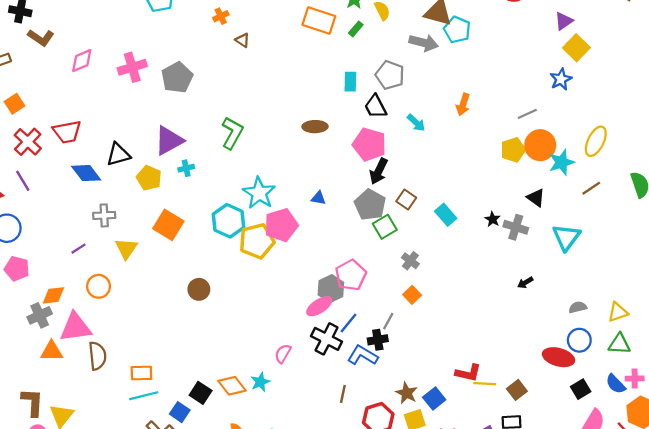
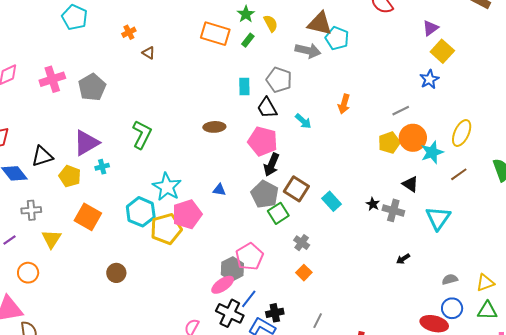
brown square: (406, 200) -> (296, 189), size x1.4
gray line: (388, 321) -> (318, 321), moved

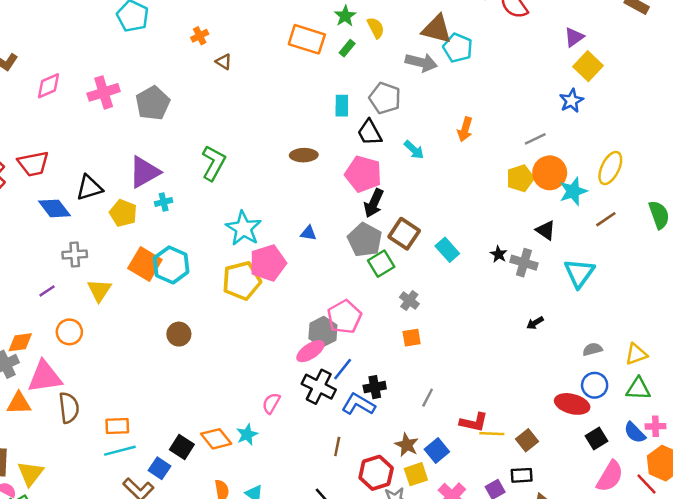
cyan hexagon: (141, 212) -> (171, 265), moved
orange square: (304, 273) -> (412, 338), turned 35

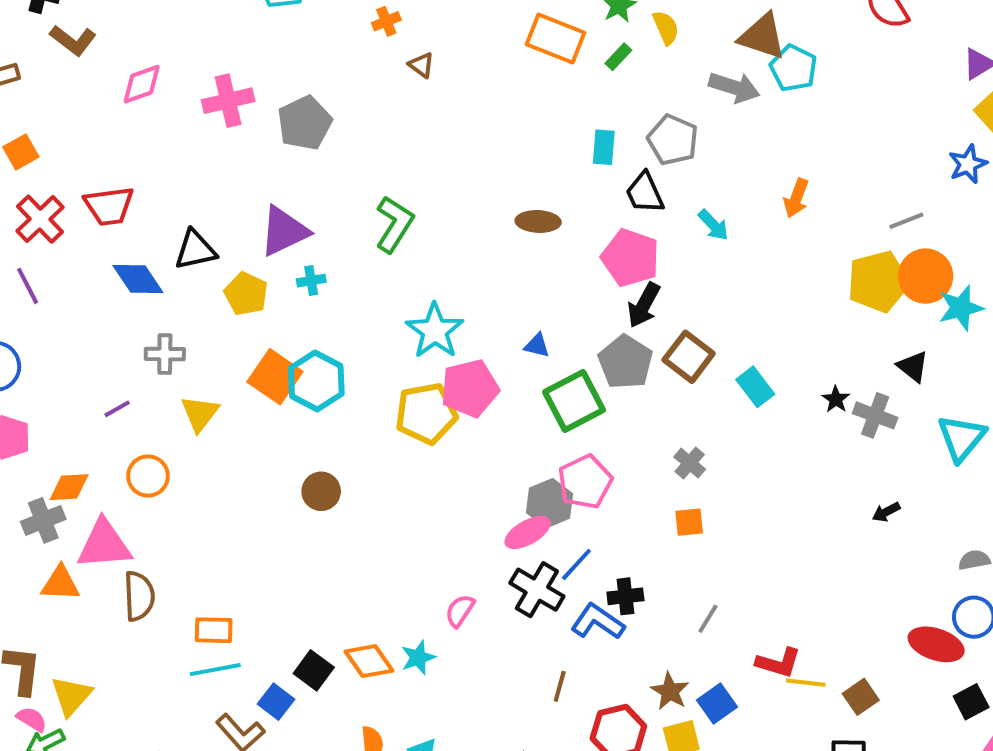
yellow pentagon: (520, 178) -> (878, 282), size x1.4
green square: (381, 264) -> (574, 401), moved, size x1.4

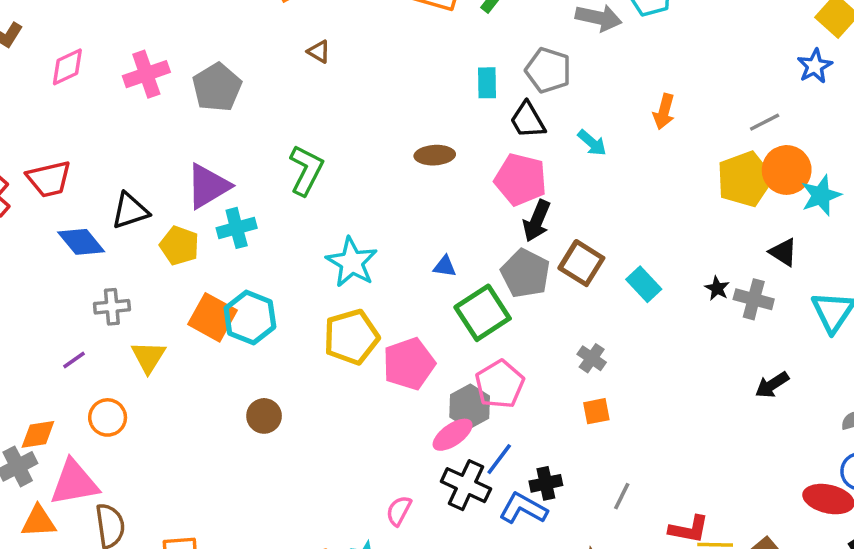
brown triangle: (421, 65) -> (319, 52), moved
cyan cross: (311, 281) -> (237, 228), size x1.5
pink pentagon: (470, 388) -> (409, 364), moved
black arrow: (886, 512) -> (772, 385), size x1.4

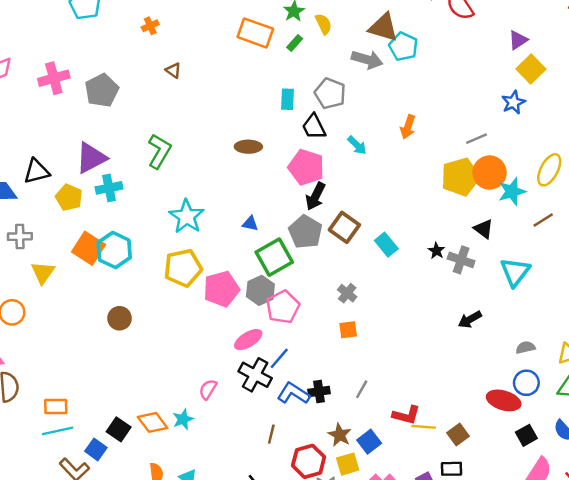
gray hexagon: (470, 406) -> (260, 290), moved
black cross: (546, 483) -> (319, 392), moved

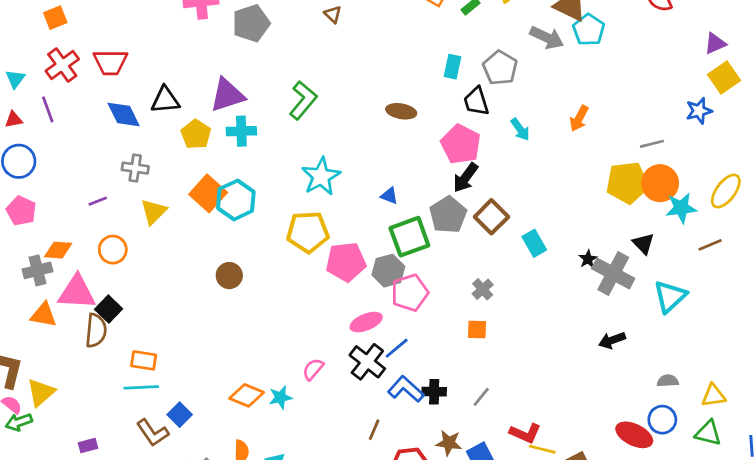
gray cross: (461, 260) -> (613, 274), size x1.4
orange diamond: (153, 422) -> (247, 395), turned -40
black square: (119, 429) -> (109, 309), moved
brown star: (340, 435) -> (449, 443), turned -30

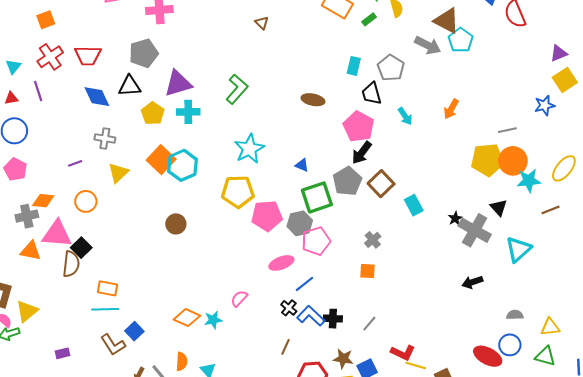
gray pentagon: (251, 23) -> (144, 53), moved
black cross: (367, 362) -> (289, 308), moved, size x0.6

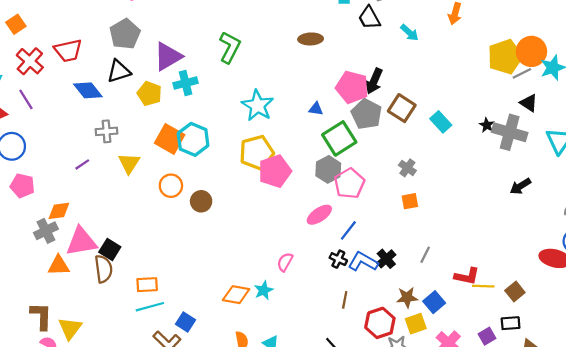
pink pentagon: (359, 127) -> (352, 87), moved
gray line: (507, 130) -> (522, 73), moved
orange circle: (86, 201) -> (171, 186), moved
pink pentagon: (267, 216) -> (275, 171), moved
black cross: (333, 319) -> (386, 259), turned -30

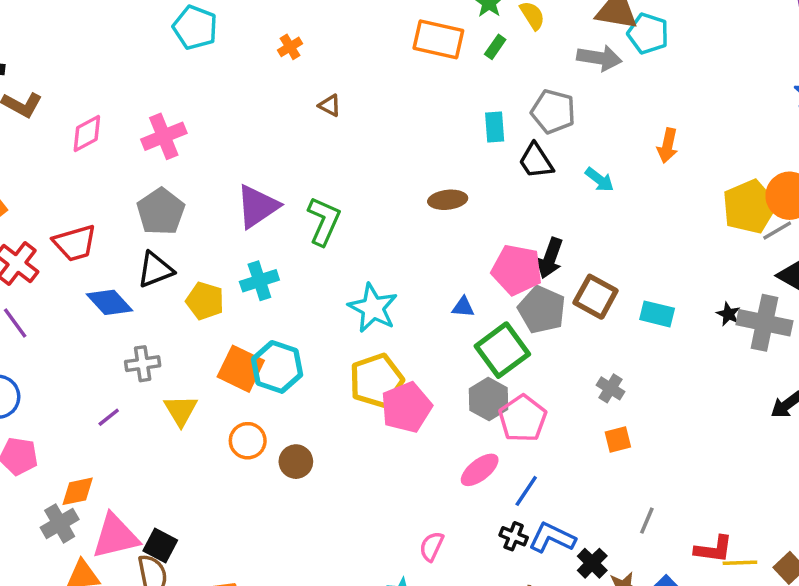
purple triangle: (168, 56) -> (257, 206), moved
cyan rectangle: (441, 122) -> (657, 314), turned -30
black cross: (386, 259) -> (592, 563), moved

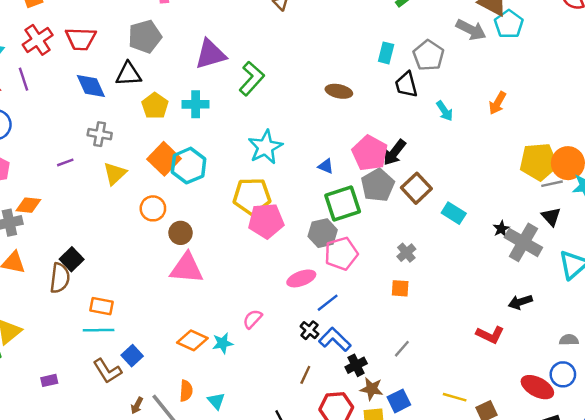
pink triangle: (115, 536) -> (187, 268), moved
red L-shape: (714, 549) -> (490, 335), moved

